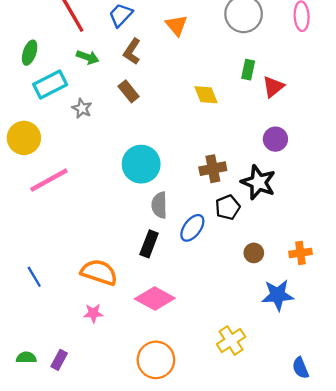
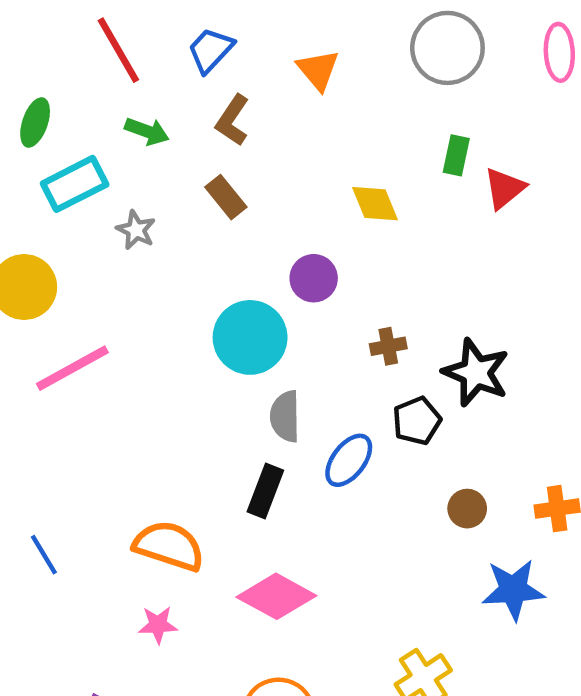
purple circle: (275, 139) -> (314, 278), moved
brown cross: (213, 169) -> (388, 346), size x0.7

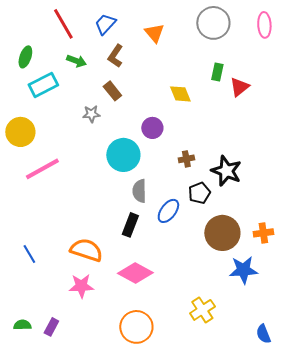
gray star: (136, 230) -> (91, 114), moved, turned -30
brown circle: (467, 509) -> (222, 233), size x2.0
pink star: (158, 625) -> (81, 286), size x1.4

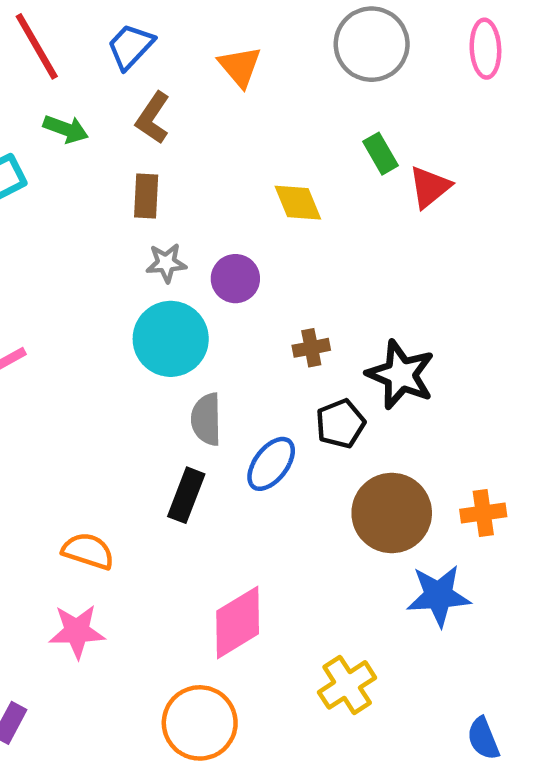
green rectangle: (217, 72) -> (381, 154), turned -42
brown rectangle: (112, 91) -> (146, 196), turned 42
gray star: (91, 114) -> (166, 263), moved
orange semicircle: (86, 250) -> (88, 551), size x0.7
pink diamond: (135, 273) -> (238, 622), moved, turned -60

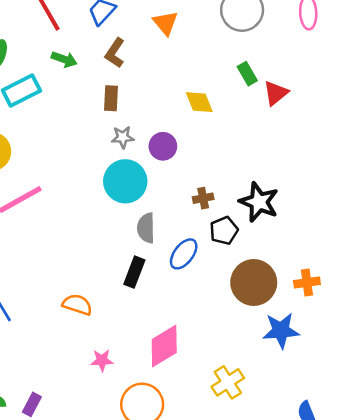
brown cross: (311, 348) -> (203, 198), moved
pink star: (77, 631) -> (102, 360), moved, size x0.7

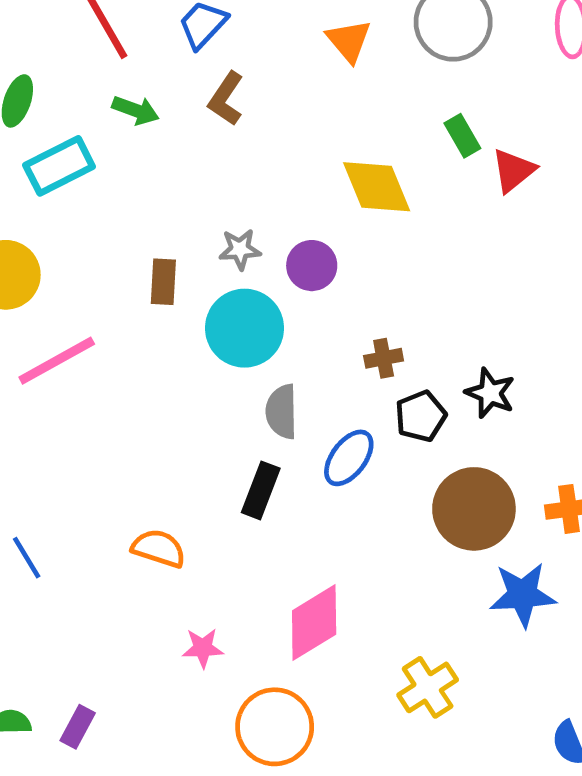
orange triangle: (165, 23) -> (349, 41), moved
brown rectangle: (111, 98) -> (163, 282), moved
yellow diamond: (199, 102) -> (377, 187), size x1.4
black star: (259, 202) -> (490, 393), moved, size x0.7

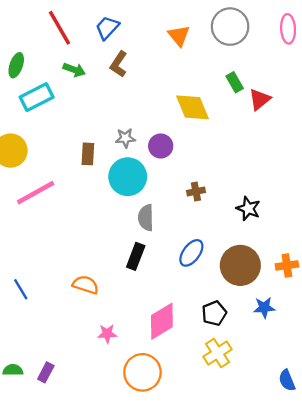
black pentagon: (421, 416) -> (214, 313), moved
blue ellipse: (349, 458) -> (191, 253), moved
blue star: (523, 595) -> (264, 308), size x0.7

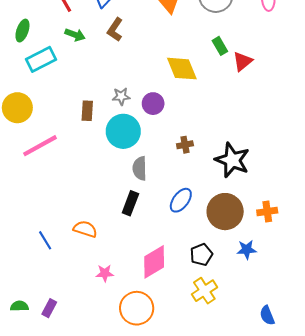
black star: (248, 209) -> (232, 160), size x1.6
blue line: (21, 289) -> (45, 240), moved

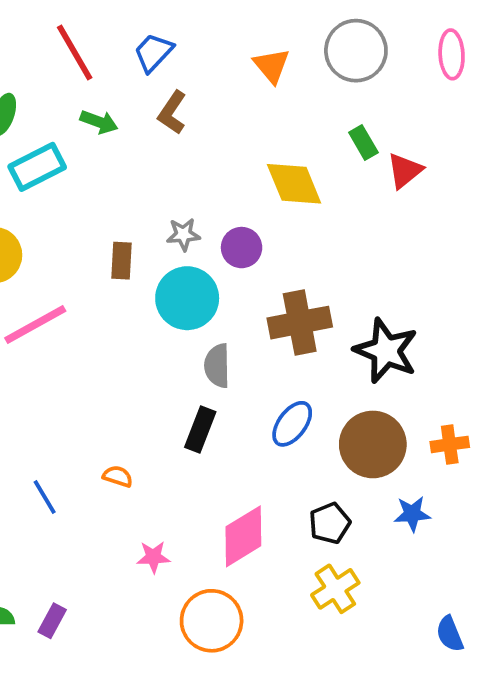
brown cross: (185, 145) -> (300, 323), size x2.0
orange semicircle: (85, 229) -> (118, 476), size x0.7

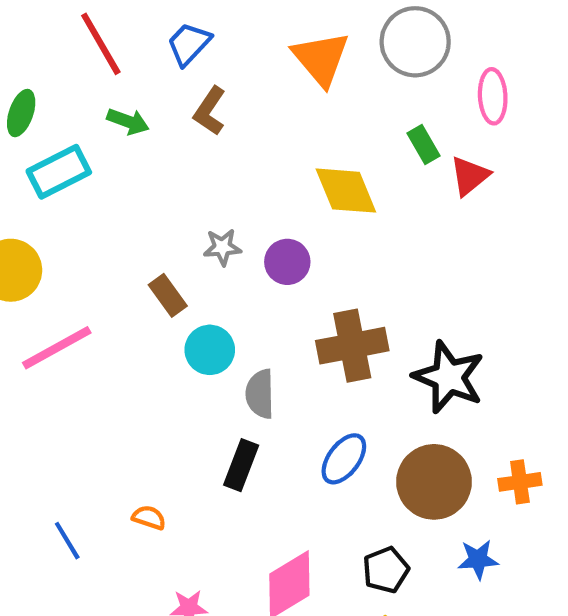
pink ellipse: (452, 54) -> (493, 96), moved
orange triangle: (272, 66) -> (321, 59), size x1.4
brown rectangle: (122, 261) -> (168, 295), moved, turned -39
cyan circle: (187, 298) -> (210, 350), moved, size x0.7

